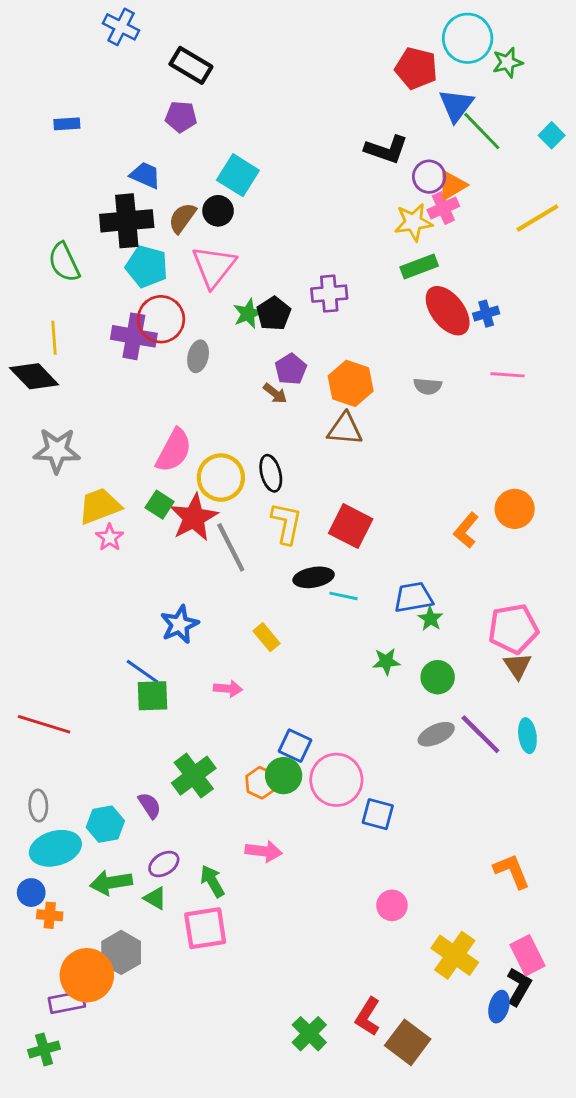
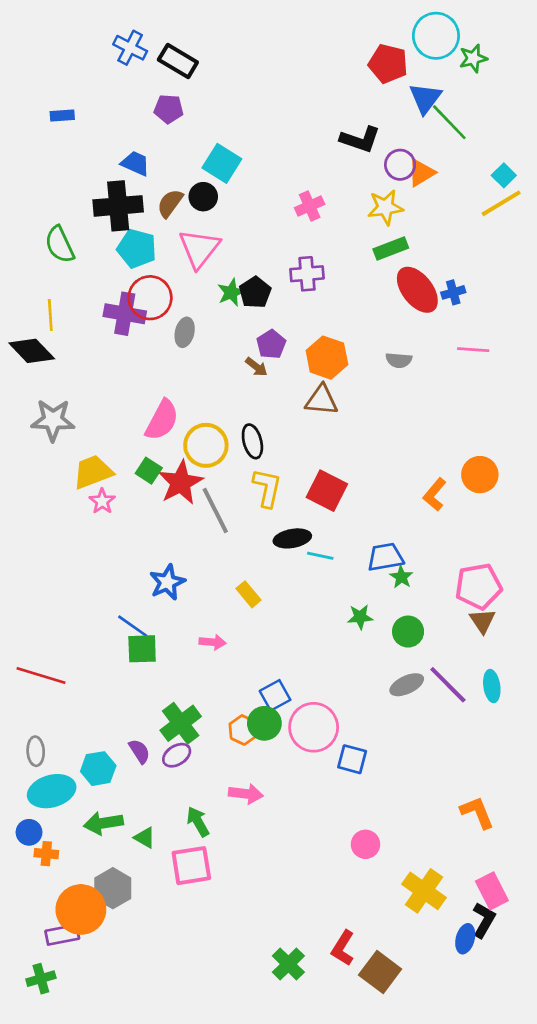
blue cross: (121, 27) -> (130, 48), moved
cyan square: (552, 135) -> (504, 175), moved
pink cross: (443, 208) -> (310, 206), moved
blue square: (295, 746) -> (275, 695), turned 36
purple ellipse: (164, 864) -> (177, 755), moved

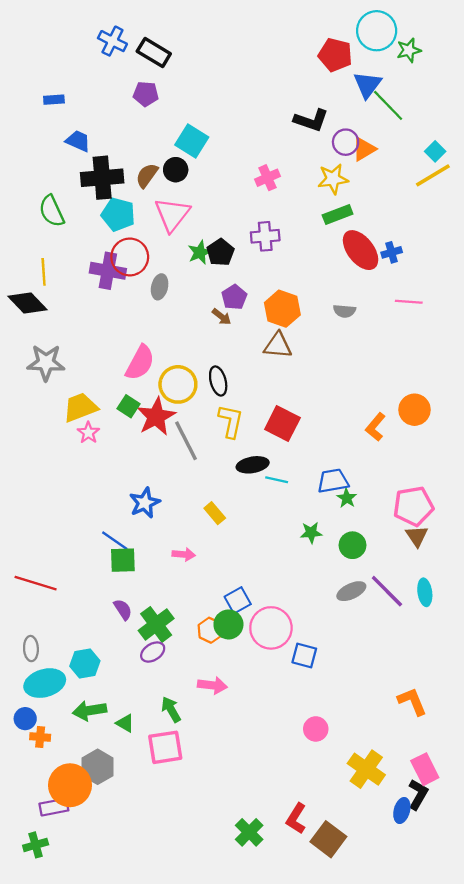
blue trapezoid: (135, 163) -> (78, 141), moved
purple semicircle: (139, 751) -> (123, 610), moved

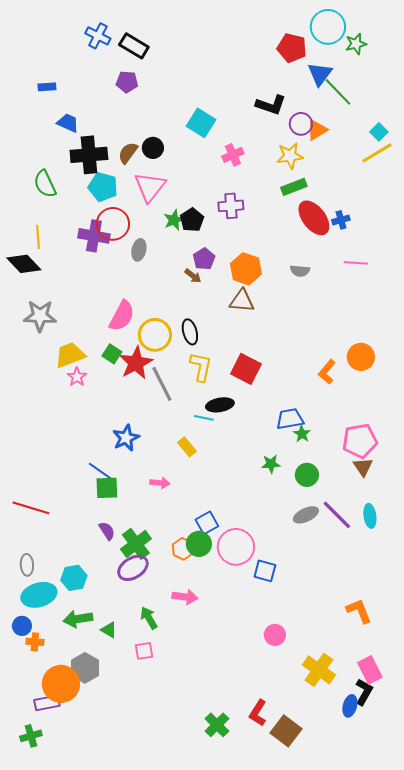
cyan square: (192, 141) -> (201, 123), moved
cyan line: (277, 480) -> (204, 418), moved
purple ellipse: (153, 652) -> (133, 568), size x1.4
pink square: (165, 747) -> (144, 651), size x0.6

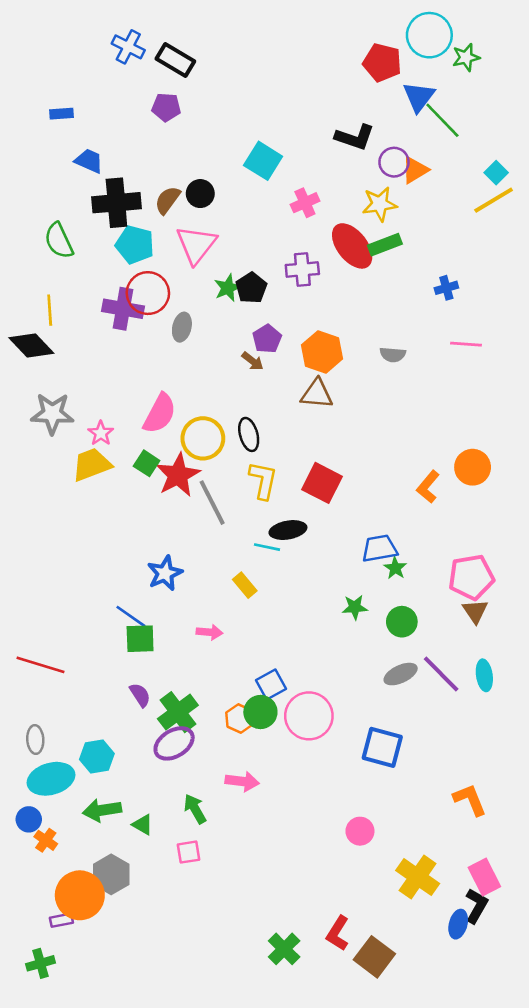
red ellipse: (314, 218) -> (352, 246), moved
pink star: (77, 377) -> (101, 433), moved
blue square: (265, 571) -> (382, 747), moved, size x1.4
orange cross: (35, 642) -> (46, 840), turned 30
purple rectangle: (47, 703) -> (61, 920), size x0.7

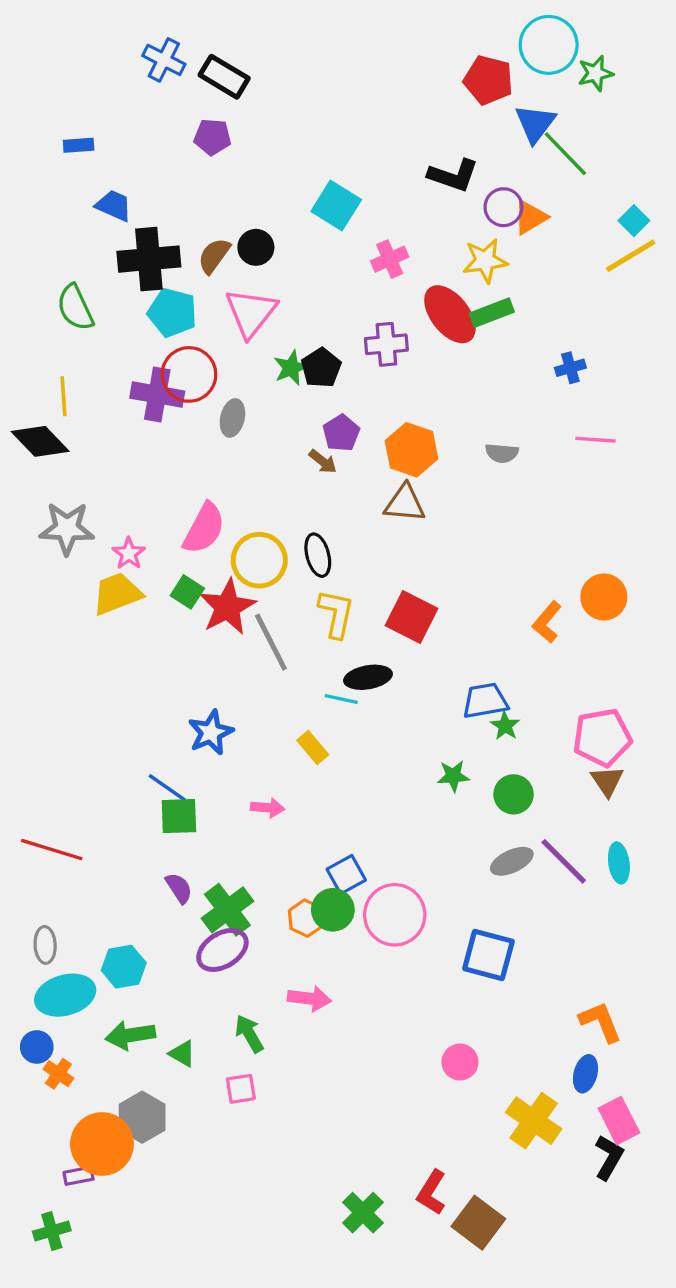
blue ellipse: (458, 924) -> (585, 1074), moved

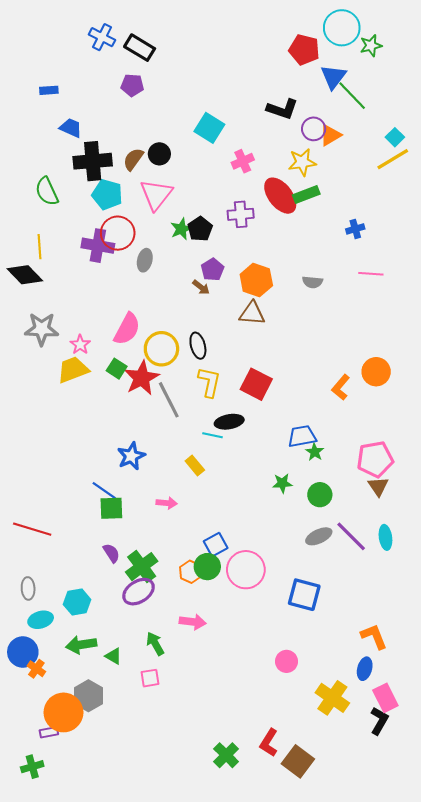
cyan ellipse: (65, 995) -> (41, 620), size x0.7
blue circle: (37, 1047) -> (23, 652), size x1.5

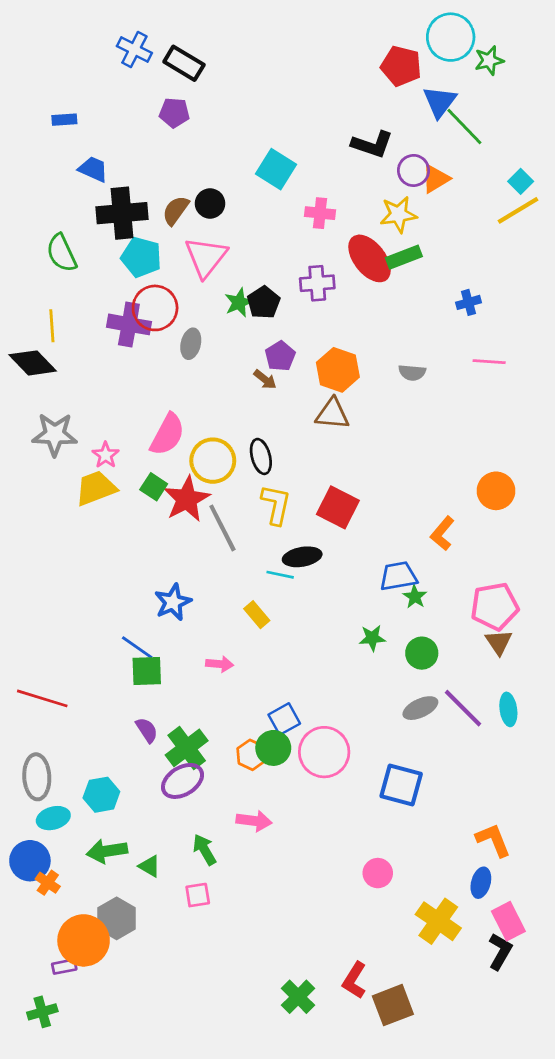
pink cross: (243, 161) -> (320, 213), turned 30
orange L-shape: (341, 387) -> (442, 533), moved
gray ellipse: (28, 588) -> (37, 777), size x1.5
brown square: (298, 761) -> (393, 1005), turned 32

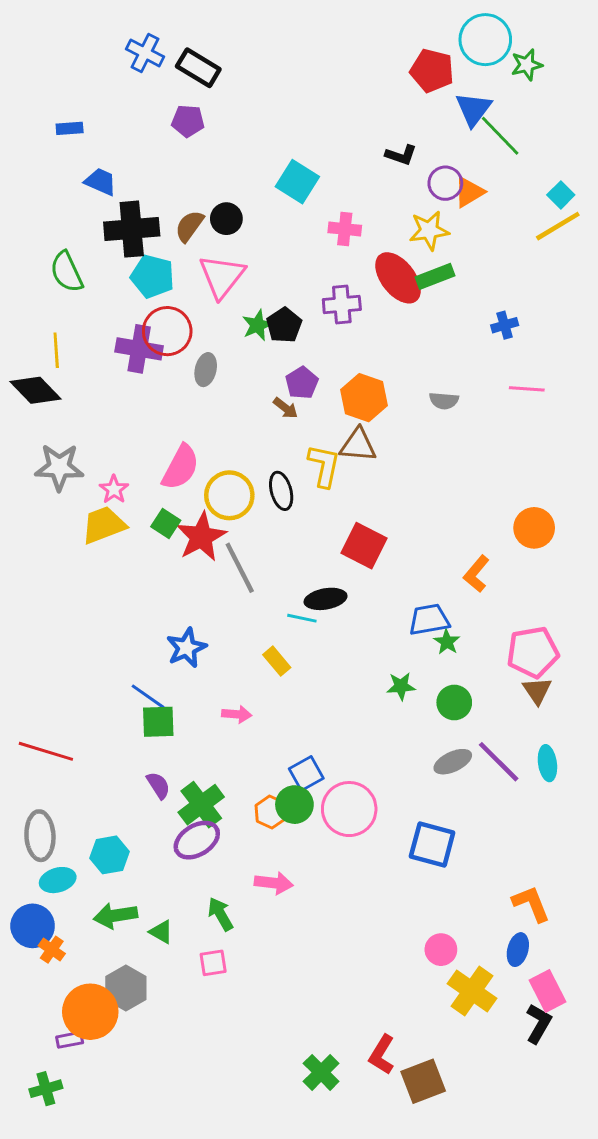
black L-shape: (372, 144) -> (401, 155), size x0.7
yellow L-shape: (276, 505) -> (324, 466), moved
pink circle: (378, 873) -> (441, 950), moved

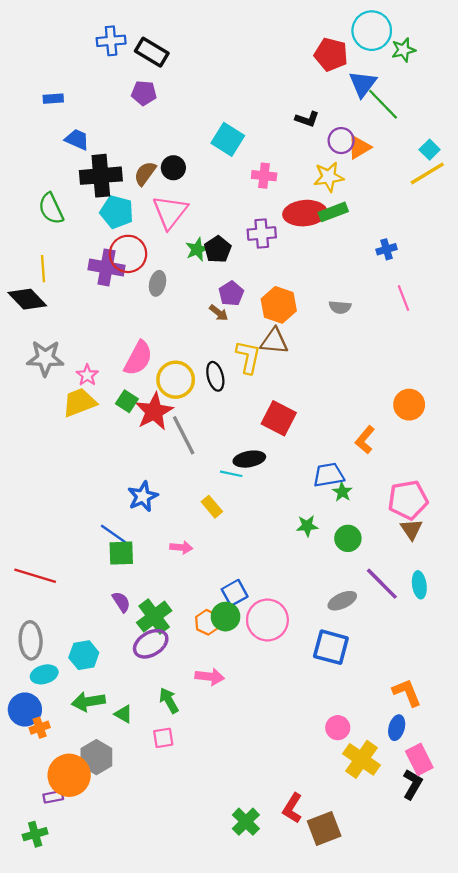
blue cross: (145, 53) -> (111, 41), turned -32
red ellipse: (398, 278) -> (305, 213), turned -57
pink line: (527, 389) -> (403, 298), turned 65
gray ellipse: (453, 762) -> (342, 601), moved
orange cross: (52, 950) -> (40, 728), turned 36

